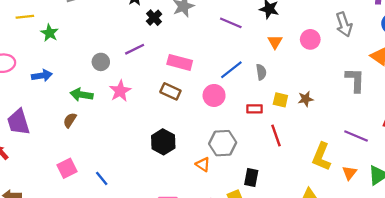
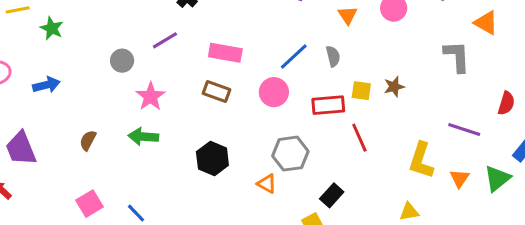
green arrow: (81, 95) -> (143, 137), moved
red rectangle: (255, 109) -> (328, 105), size x1.5
black rectangle: (251, 178) -> (332, 195), turned 36

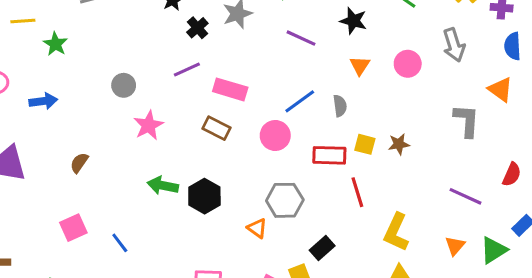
purple line: (165, 40) -> (187, 70), moved
green arrow: (143, 137) -> (163, 186), moved
yellow L-shape: (421, 160) -> (396, 232), moved

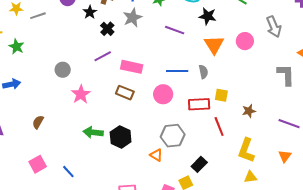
orange triangle: (360, 66) -> (214, 45), size x1.5
blue line: (300, 101) -> (177, 71), turned 40
brown star: (399, 144) -> (249, 111), moved

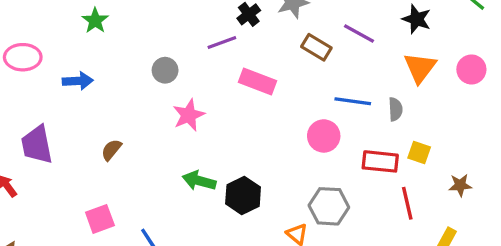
purple line: (103, 56) -> (222, 42), moved
pink rectangle: (132, 67) -> (257, 82), moved
brown rectangle: (125, 93) -> (316, 47), moved

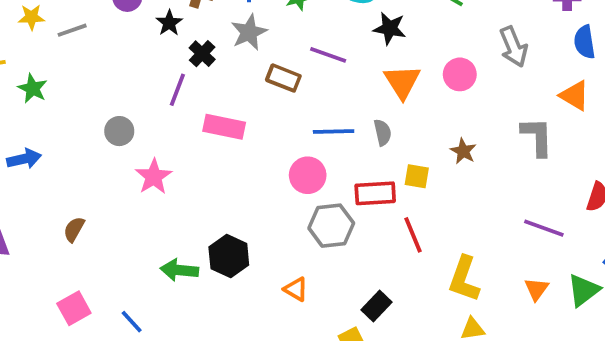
purple line: (222, 42) -> (177, 90), turned -40
green arrow: (199, 181) -> (179, 270), moved
brown star: (460, 185) -> (463, 151), moved, turned -30
gray hexagon: (329, 206) -> (331, 226), moved

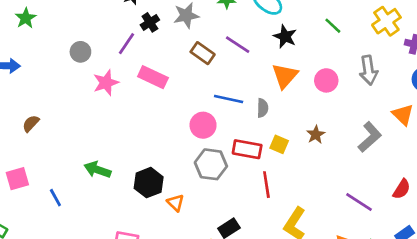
gray circle: (119, 131) -> (80, 52), moved
gray L-shape: (537, 137) -> (370, 137), turned 36
pink star: (154, 177) -> (106, 83), moved
black hexagon: (229, 256) -> (149, 183), moved

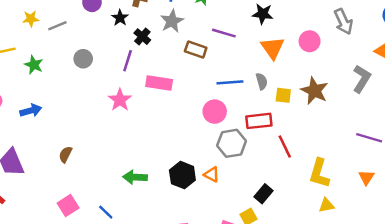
gray circle: (80, 52) -> (83, 59), moved
brown star: (316, 135) -> (314, 91), size x1.6
yellow square: (279, 144) -> (283, 95), moved
orange triangle: (176, 203) -> (212, 174), moved

